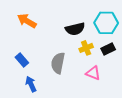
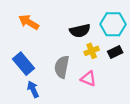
blue rectangle: (22, 60) -> (23, 64), size x1.5
pink triangle: (93, 73) -> (88, 79), moved

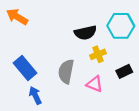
orange arrow: (29, 22) -> (17, 17), moved
black rectangle: (115, 52) -> (124, 71), moved

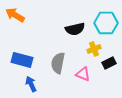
yellow cross: (98, 54) -> (94, 49), moved
blue rectangle: (25, 68) -> (22, 60), turned -35

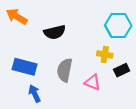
black semicircle: (75, 29) -> (55, 32), moved
yellow cross: (94, 49) -> (105, 54), turned 32

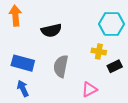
orange arrow: (17, 17) -> (15, 16), turned 54
pink triangle: (93, 82) -> (89, 89), moved, turned -49
blue arrow: (35, 94) -> (23, 88), moved

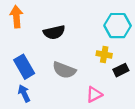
blue rectangle: (23, 63) -> (24, 67), turned 45
gray semicircle: (61, 66) -> (64, 70), turned -80

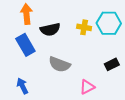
orange arrow: (16, 17) -> (27, 14), moved
yellow cross: (104, 54) -> (84, 27), moved
blue rectangle: (24, 67) -> (25, 45), moved

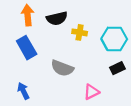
cyan hexagon: (109, 23) -> (114, 39), moved
yellow cross: (84, 27) -> (80, 32), moved
black semicircle: (50, 29) -> (57, 18), moved

